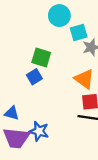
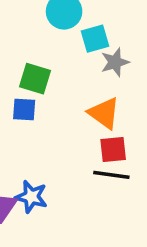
blue square: (34, 77) -> (24, 109), turned 35

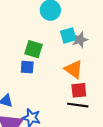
cyan square: (95, 39) -> (68, 35), moved

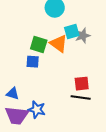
orange triangle: (74, 69) -> (59, 44), moved

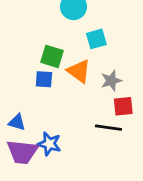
gray star: (83, 36) -> (111, 81), moved
orange triangle: (59, 44) -> (79, 71), moved
red square: (82, 84) -> (123, 106), moved

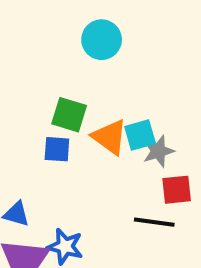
cyan square: (96, 39) -> (140, 135), moved

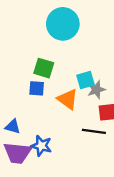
cyan circle: (102, 40) -> (63, 24), size x1.4
orange triangle: (110, 137) -> (68, 99), moved

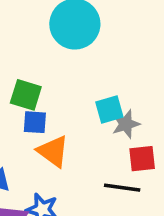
green square: (44, 68) -> (26, 95), moved
orange triangle: (68, 99) -> (53, 151), moved

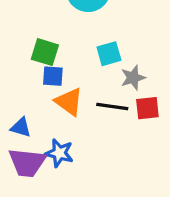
cyan square: (109, 109) -> (109, 54), moved
black line: (122, 188) -> (112, 107), moved

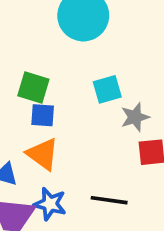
orange triangle: (69, 102) -> (43, 154), moved
black line: (112, 107) -> (109, 200), moved

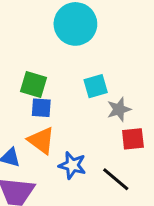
black line: (109, 200) -> (116, 179), moved, turned 32
blue star: (50, 204) -> (72, 165), moved

